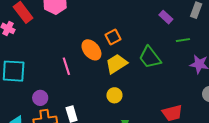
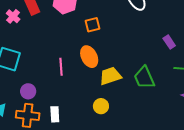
orange square: (113, 37) -> (93, 25), moved

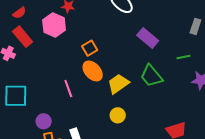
orange square: (93, 25) -> (90, 48), moved
purple rectangle: (169, 42) -> (148, 38), moved, size x1.5

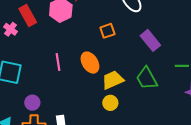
orange square: (90, 48) -> (107, 31), moved
pink line: (68, 88) -> (58, 62), moved
yellow circle: (118, 115) -> (110, 103), moved

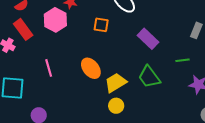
orange square: (107, 31) -> (101, 25), moved, turned 35
pink line: (58, 62) -> (49, 68), moved

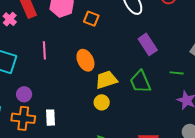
orange square: (101, 25) -> (91, 19), moved

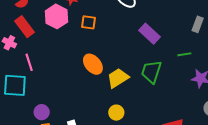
pink line: (44, 50) -> (29, 62), moved
green trapezoid: (140, 82) -> (151, 72), turned 55
yellow circle: (102, 102) -> (116, 113), moved

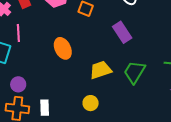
purple rectangle: (149, 34) -> (122, 32), moved
orange ellipse: (93, 64) -> (63, 48), moved

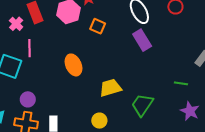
purple rectangle: (122, 32) -> (142, 40), moved
green trapezoid: (134, 72) -> (142, 105), moved

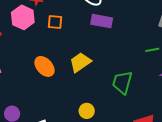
purple rectangle: (142, 40) -> (102, 21), turned -30
yellow trapezoid: (110, 88) -> (80, 62), moved

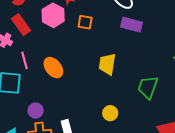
yellow trapezoid: (80, 62) -> (107, 64), turned -50
orange ellipse: (44, 66) -> (53, 68), moved

